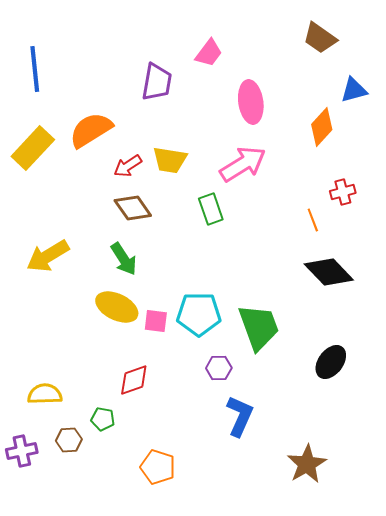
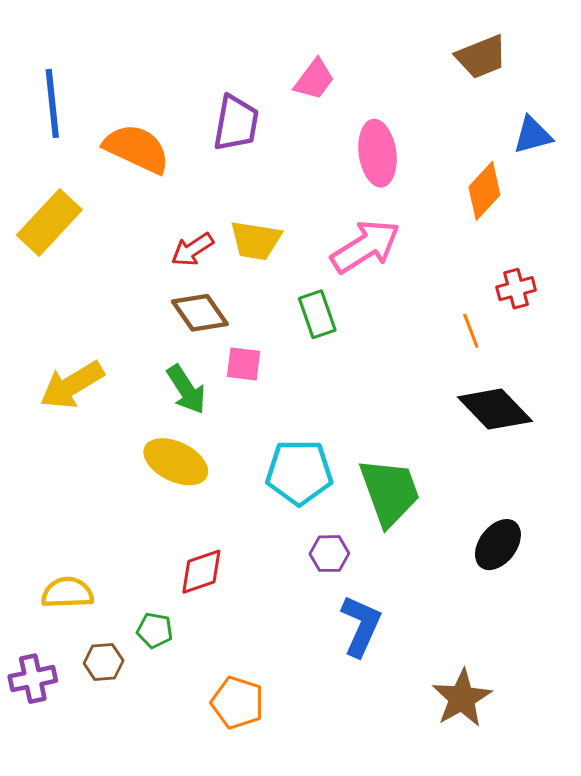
brown trapezoid: (320, 38) -> (481, 57), turned -57
orange semicircle: (91, 130) -> (137, 149), moved, turned 57
pink square: (156, 321) -> (244, 364), moved

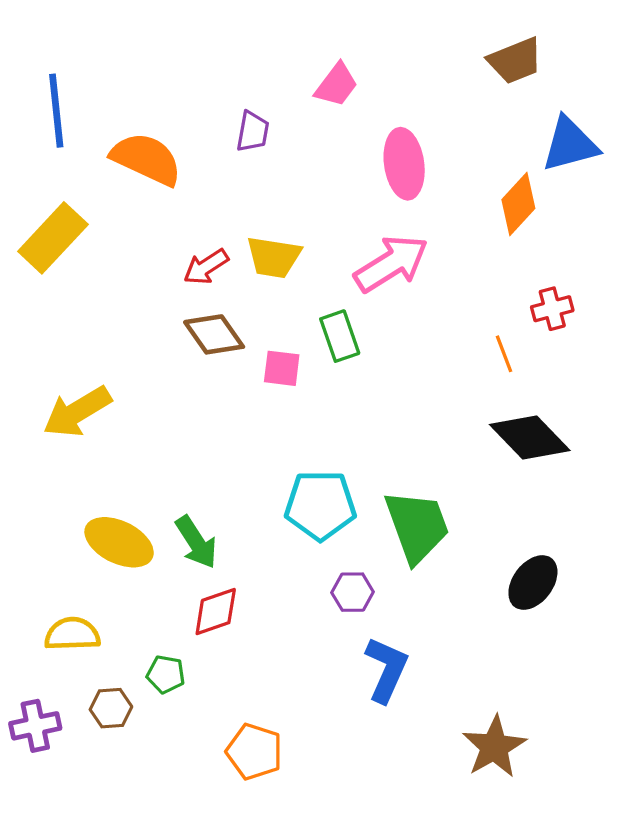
purple trapezoid: (236, 123) -> (253, 132), size x0.7
blue triangle: (533, 135) -> (570, 144), size x1.4
pink square: (244, 364) -> (282, 368), moved
green arrow: (186, 390) -> (196, 542), moved
yellow ellipse: (176, 462) -> (119, 542), moved

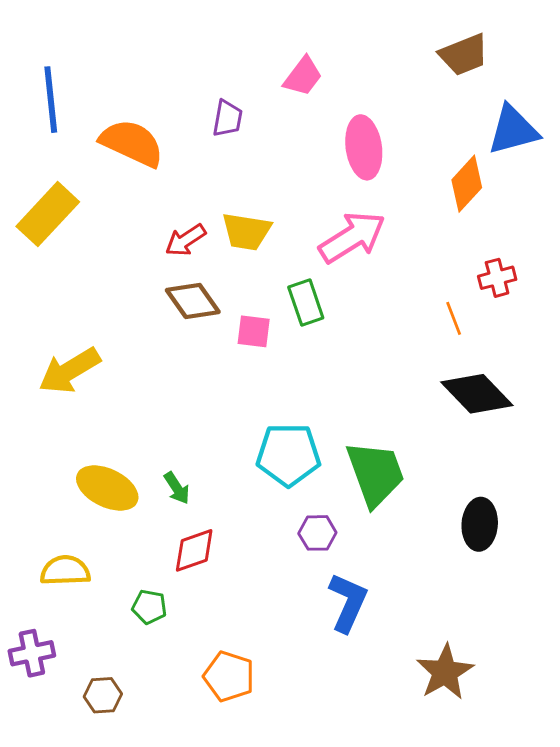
green arrow: (196, 542) -> (177, 488), size x0.7
black ellipse: (533, 583) -> (480, 524), turned -33
brown hexagon: (111, 708) -> (103, 695), moved

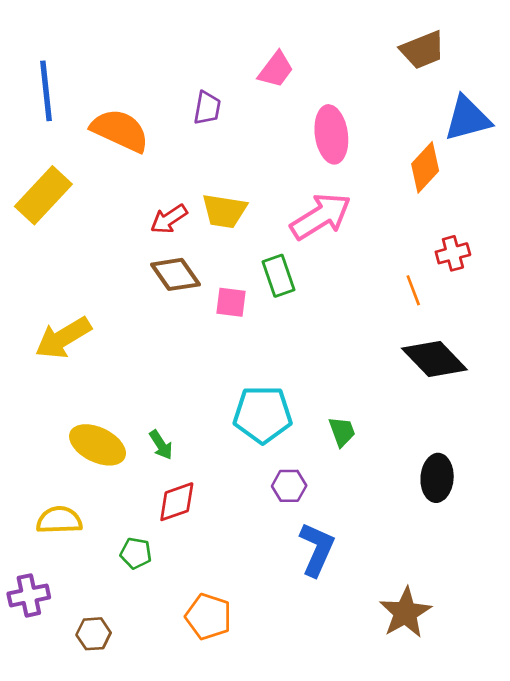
green trapezoid: (375, 474) -> (342, 432), size x0.5

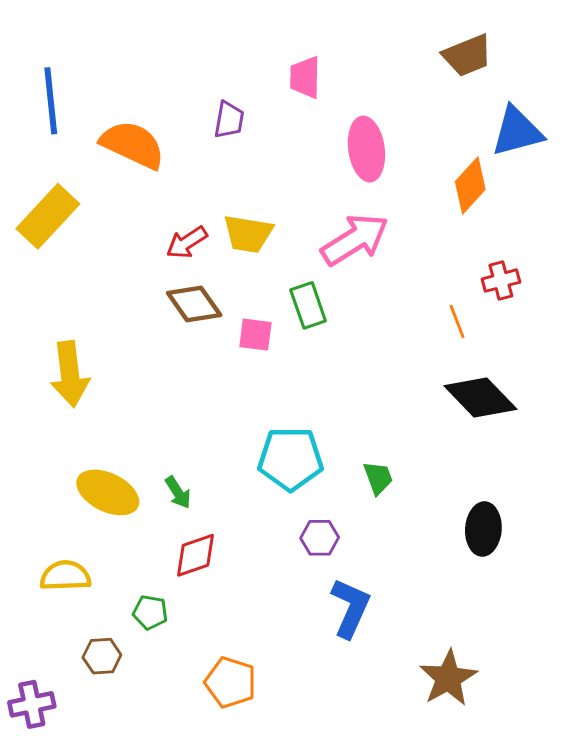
pink trapezoid: (276, 70) -> (305, 77), turned 144
yellow arrow: (63, 338) -> (70, 374), turned -66
purple cross: (29, 595) -> (32, 704), moved
brown hexagon: (94, 634) -> (102, 656), moved

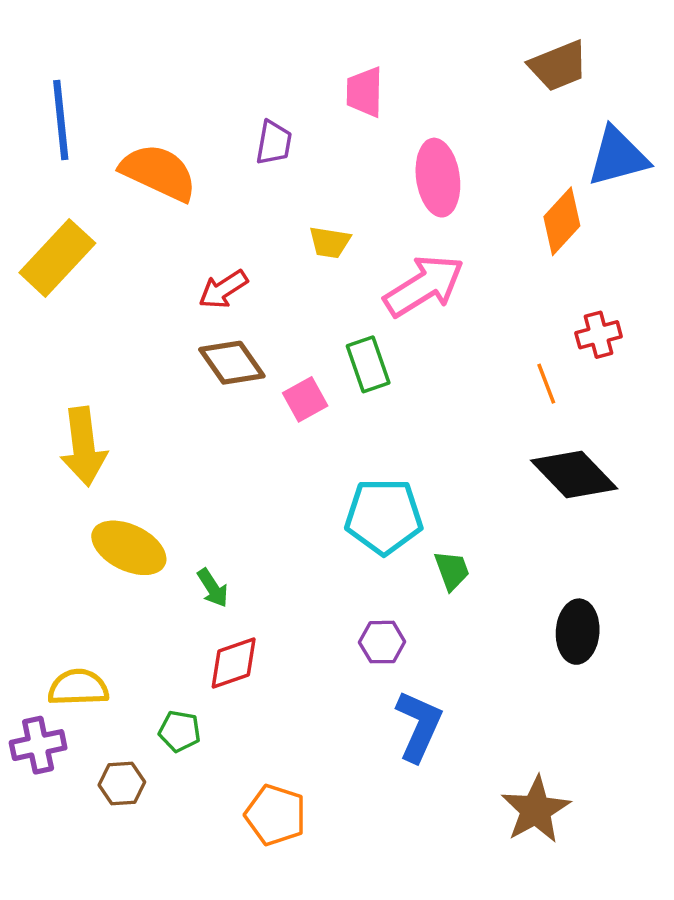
yellow trapezoid: (248, 234) -> (330, 242), moved, size x0.7
pink square: (255, 335) -> (305, 399), turned -36
cyan pentagon: (290, 459) -> (384, 516), moved
yellow ellipse: (108, 492) -> (129, 548), moved
purple cross: (32, 704) -> (38, 745), moved

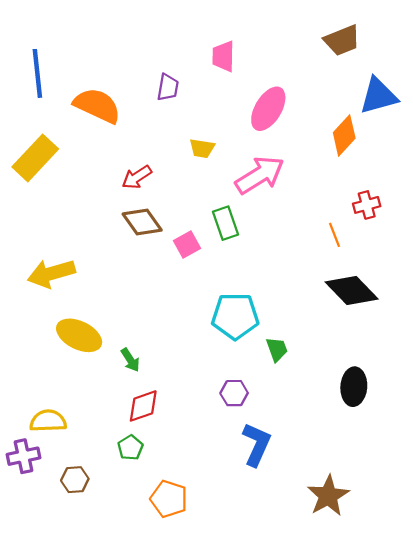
pink ellipse: (438, 178) -> (268, 109), turned 39
yellow arrow: (83, 447) -> (51, 273), turned 81
green pentagon: (180, 731) -> (130, 448), moved, turned 30

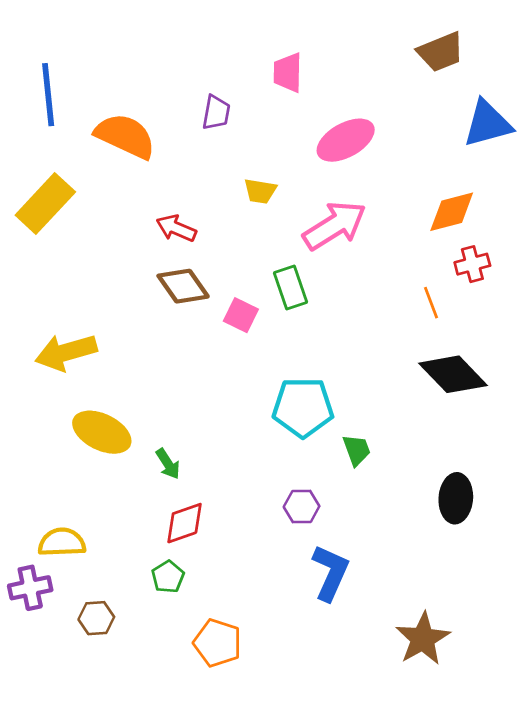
pink ellipse: (268, 109) -> (346, 140), turned 30
orange diamond: (344, 135) -> (452, 212), moved, turned 33
red arrow: (137, 177) -> (176, 228), turned 56
pink square: (187, 244) -> (241, 315), turned -35

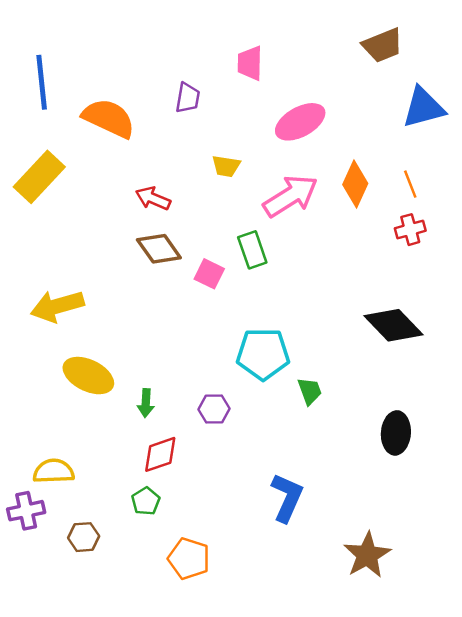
orange diamond: (452, 212) -> (355, 184), moved, turned -51
orange line: (431, 303) -> (410, 184), moved
green arrow: (168, 464) -> (146, 403), turned 36
purple hexagon: (302, 507) -> (214, 409), moved

